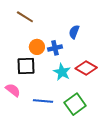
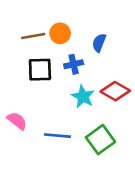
brown line: (25, 17) -> (33, 36), moved, turned -42
orange circle: (37, 47) -> (60, 33), moved
black square: (26, 66) -> (40, 70), moved

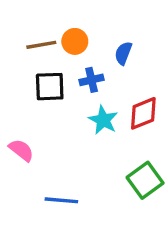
red diamond: (115, 91) -> (143, 113), turned -52
blue line: (57, 136) -> (61, 200), moved
green square: (100, 140) -> (145, 180), moved

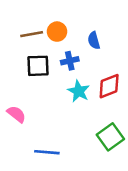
blue semicircle: (123, 53) -> (94, 40), turned -36

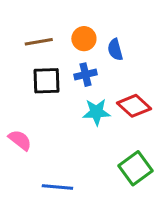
orange circle: (57, 32) -> (84, 39), moved
red diamond: (109, 86) -> (134, 106), turned 64
cyan star: (79, 91) -> (96, 112), turned -30

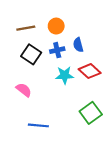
blue semicircle: (115, 50) -> (78, 45), moved
black square: (46, 81) -> (31, 54), turned 36
pink semicircle: (20, 140) -> (24, 90), moved

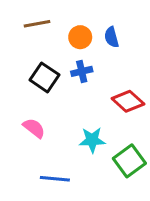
brown line: (26, 28) -> (37, 24), moved
blue semicircle: (78, 45) -> (112, 37), moved
cyan star: (65, 75) -> (92, 140), moved

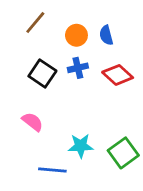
brown line: (37, 24) -> (35, 22), turned -40
red diamond: (128, 101) -> (118, 75), moved
cyan star: (92, 140) -> (81, 146), moved

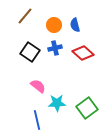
pink semicircle: (33, 122) -> (38, 86), moved
blue line: (52, 170) -> (37, 120), turned 72

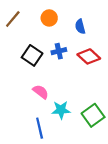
brown line: (25, 16) -> (13, 19), moved
orange circle: (54, 25) -> (49, 18), moved

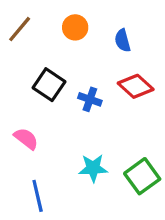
blue cross: (59, 51) -> (90, 99), moved, turned 32
pink semicircle: (41, 92) -> (26, 139), moved
blue line: (40, 128) -> (38, 196), moved

